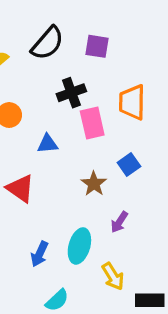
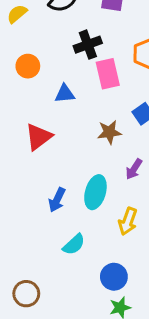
brown star: (94, 184) -> (109, 132), turned 30
red triangle: (20, 188) -> (39, 137), turned 48
yellow arrow: (113, 276) -> (128, 221), turned 52

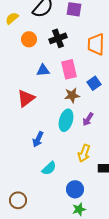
orange circle: (28, 66) -> (29, 39), moved
pink rectangle: (108, 74) -> (69, 69), moved
cyan ellipse: (95, 192) -> (66, 120), moved

